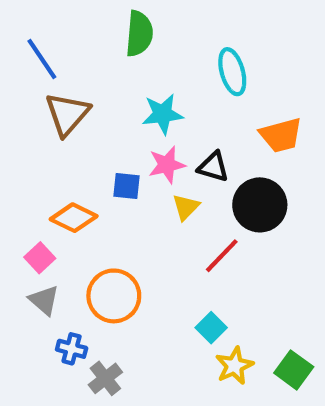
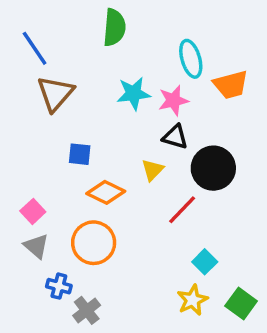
orange trapezoid: (281, 135) -> (231, 85), moved
pink star: (167, 165) -> (173, 100), moved
blue square: (127, 186) -> (80, 154), moved
orange diamond: (74, 218) -> (106, 192), moved
cyan square: (211, 328) -> (205, 262), moved

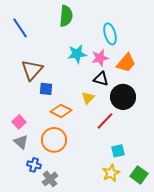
orange trapezoid: (231, 85) -> (126, 63), moved, turned -35
brown triangle: (55, 93) -> (32, 70), moved
cyan square: (205, 262) -> (118, 151), turned 32

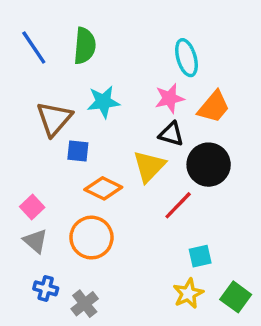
green semicircle: (66, 16) -> (85, 46), moved
cyan star: (77, 54) -> (103, 102), moved
yellow triangle: (88, 98) -> (149, 166), size x1.5
blue cross: (34, 165) -> (46, 288), moved

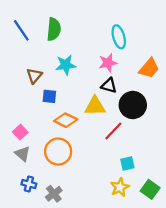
orange trapezoid: (214, 107) -> (149, 68), moved
brown triangle: (54, 119) -> (34, 76), size x0.7
yellow triangle: (149, 166) -> (95, 106), turned 45

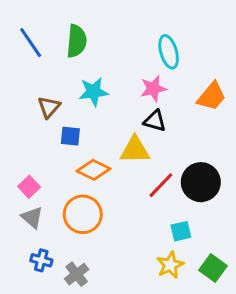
black circle: (133, 105) -> (201, 182), moved

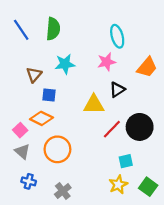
black triangle: (155, 121) -> (117, 90), moved, turned -49
orange diamond: (93, 170) -> (41, 118), moved
gray cross: (77, 274) -> (63, 191), moved

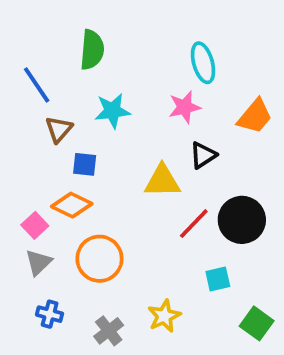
blue line: (21, 30) -> (37, 85), moved
gray triangle: (22, 151) -> (38, 262), turned 35
yellow star: (118, 185) -> (164, 316), moved

